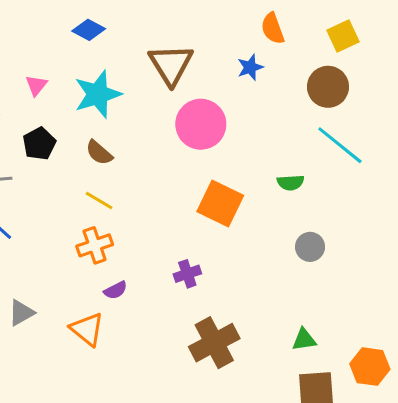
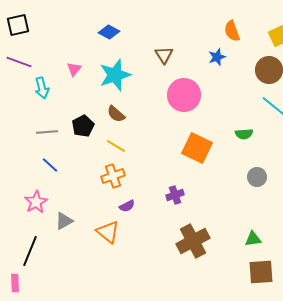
brown triangle: (171, 64) -> (164, 55), size x0.6
black pentagon: (39, 144) -> (83, 126), moved

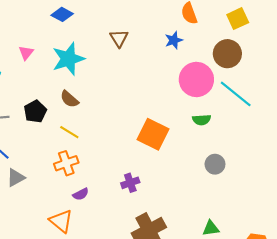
pink circle: (184, 95) -> (196, 79), moved
gray triangle: (64, 221) -> (16, 178), moved

